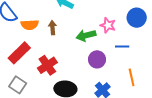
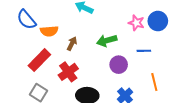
pink star: (108, 25) -> (136, 23), moved
brown arrow: (53, 28) -> (72, 44), moved, turned 32

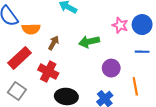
blue line: (144, 51) -> (142, 52), moved
purple circle: (119, 65) -> (111, 68), moved
red cross: (68, 72) -> (48, 72), turned -30

